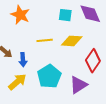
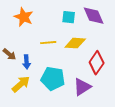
cyan pentagon: (49, 76) -> (53, 78), turned -30

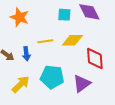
blue arrow: (27, 62) -> (26, 54), moved
red diamond: (97, 63) -> (95, 59), turned -35

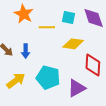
yellow line: (45, 41) -> (47, 27), moved

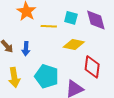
yellow arrow: (16, 81) -> (14, 77), turned 114

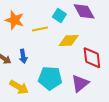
cyan square: (71, 18) -> (59, 15), turned 32
yellow arrow: (14, 77) -> (19, 87), turned -36

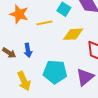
yellow arrow: (19, 87) -> (24, 81), turned 36

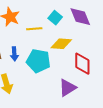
cyan pentagon: (55, 72) -> (38, 61), moved

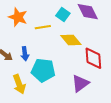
yellow diamond: (61, 44) -> (71, 40), turned 50
cyan pentagon: (38, 61) -> (43, 70), moved

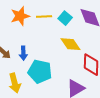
orange star: (18, 17) -> (20, 16), turned 30
yellow line: (43, 27) -> (44, 17), moved

